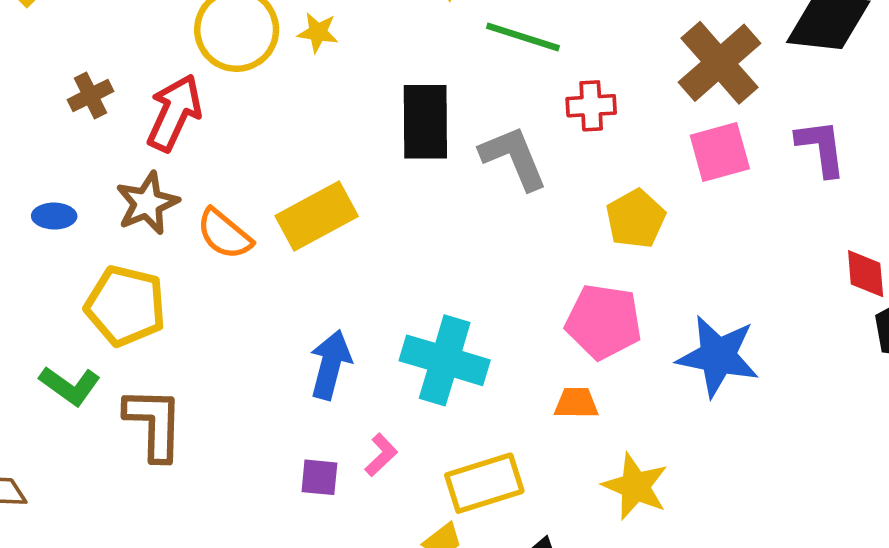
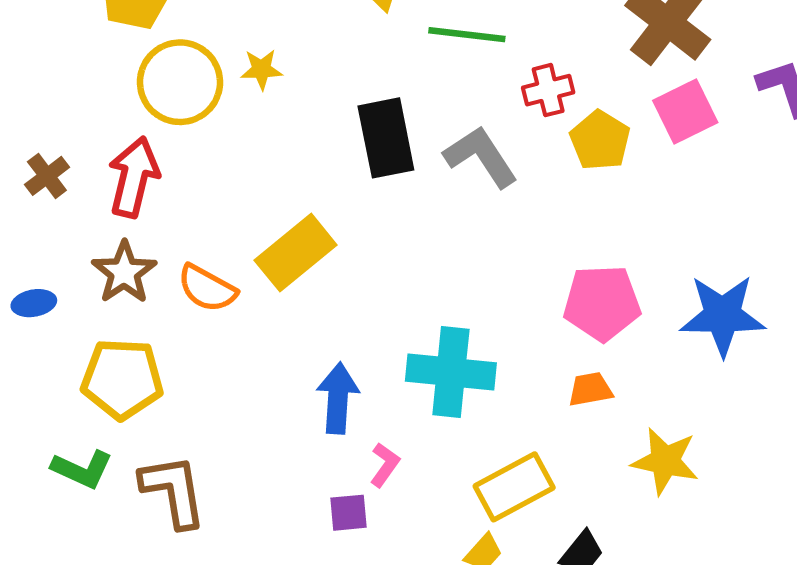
yellow pentagon: (636, 219) -> (600, 140), moved
pink L-shape: (381, 455) -> (385, 465), moved

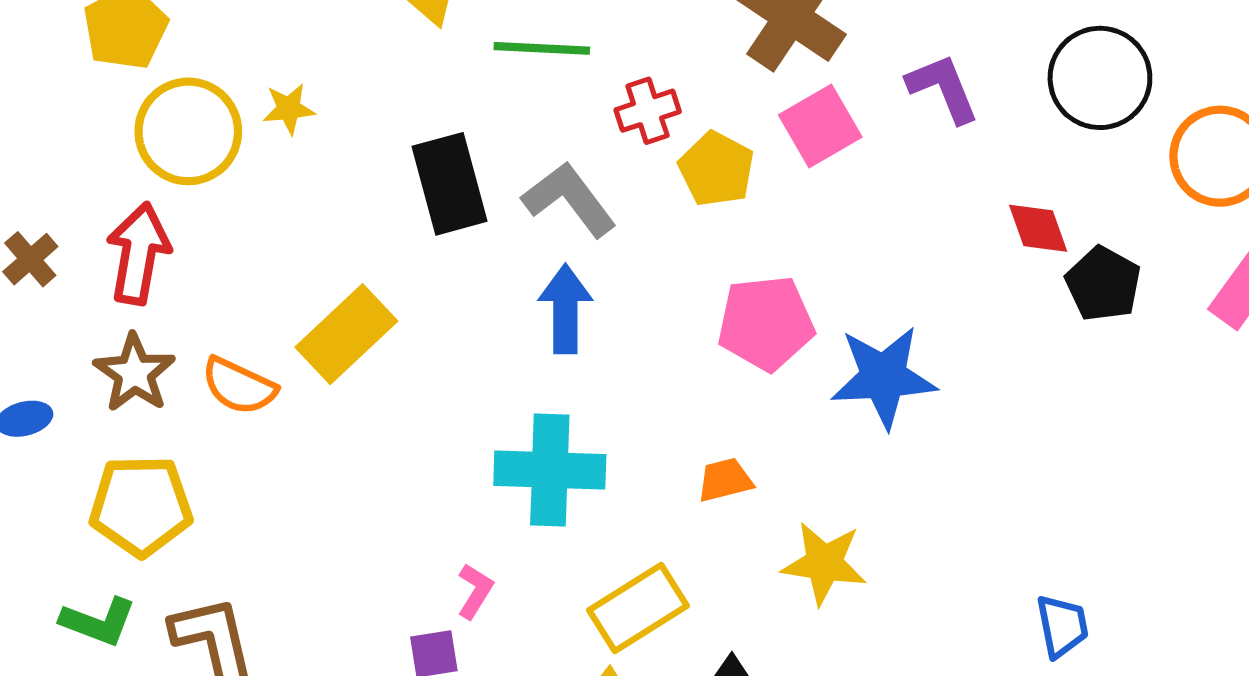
pink pentagon: (602, 303) -> (766, 323), moved
blue arrow: (338, 398) -> (565, 309), moved

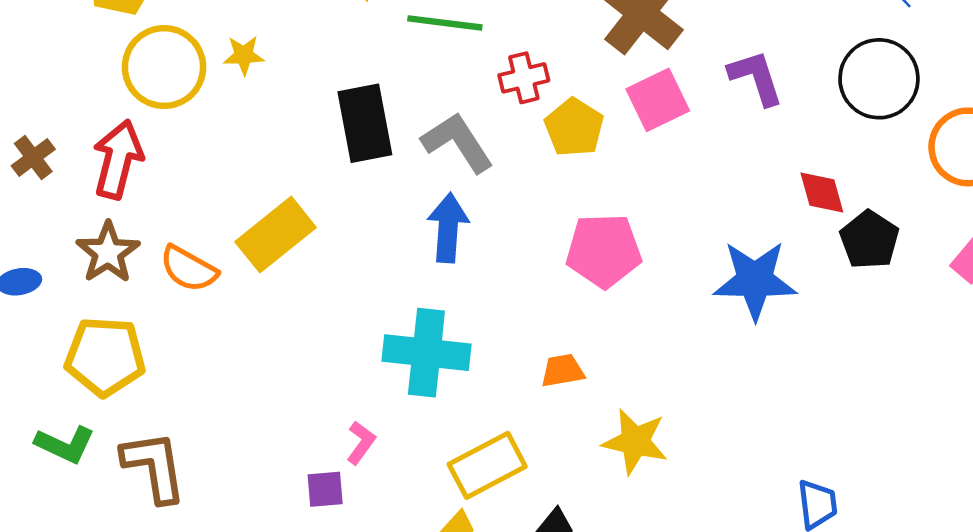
blue star: (884, 377) -> (755, 280), moved

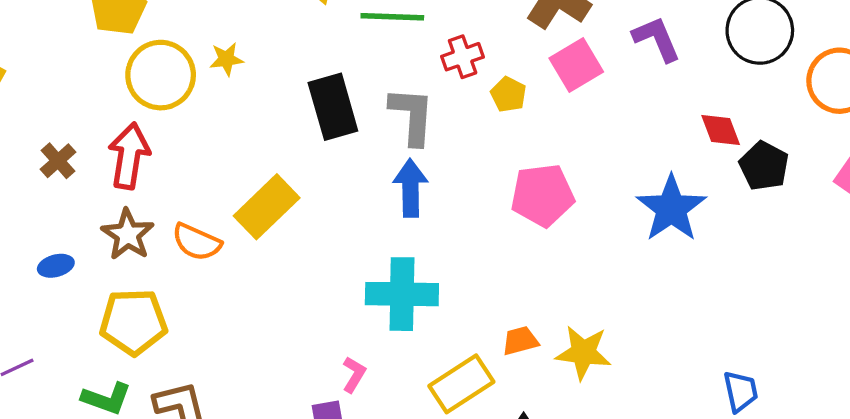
yellow pentagon: (574, 127) -> (508, 94), size x0.7
gray L-shape: (457, 142) -> (412, 116), turned 42
blue star: (755, 280) -> (671, 208), turned -30
orange trapezoid: (563, 371) -> (520, 341), moved

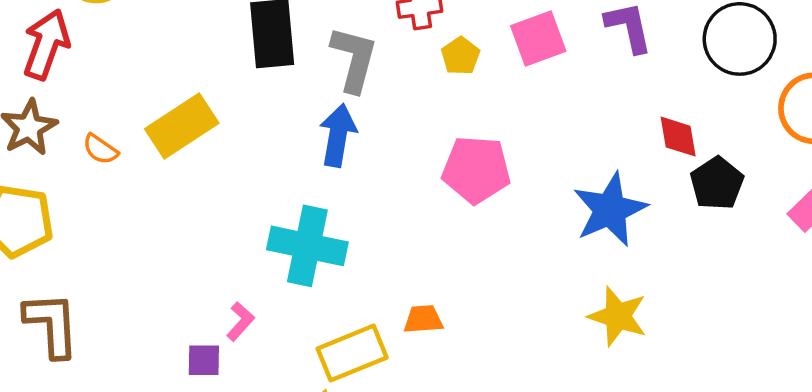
orange semicircle: (197, 242) -> (100, 149), size x0.7
yellow star: (583, 353) -> (618, 316), moved

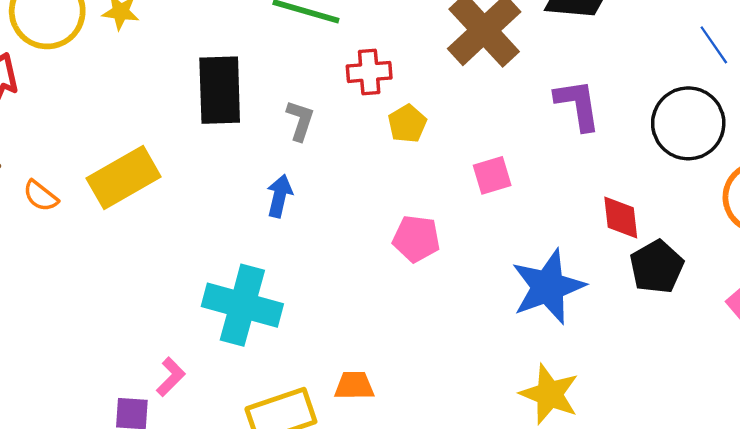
pink square: (538, 38) -> (492, 175), moved, size x0.7
gray L-shape: (354, 59) -> (300, 121), size x0.6
blue arrow: (338, 135) -> (280, 196), size x0.7
pink pentagon: (476, 170) -> (416, 239), size x0.7

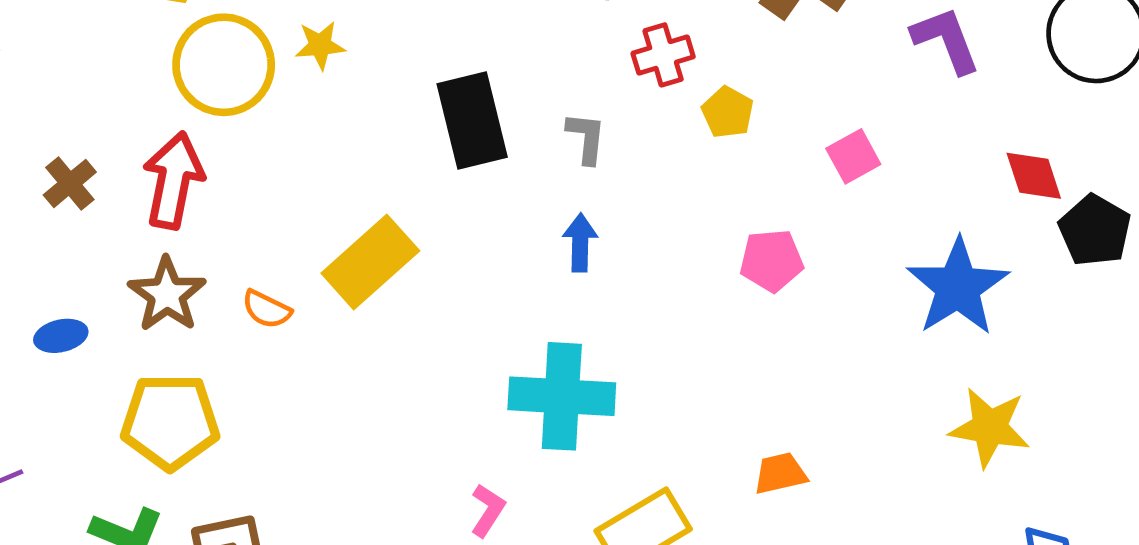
orange trapezoid: (354, 386) -> (780, 473), moved

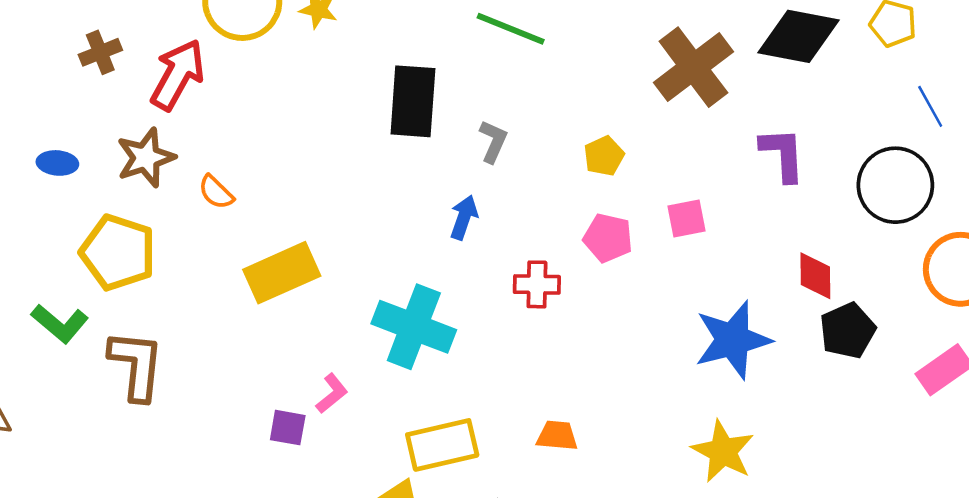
red cross: (663, 55) -> (537, 284), moved
pink pentagon: (772, 261) -> (608, 238), moved
yellow rectangle: (370, 262) -> (282, 273), moved

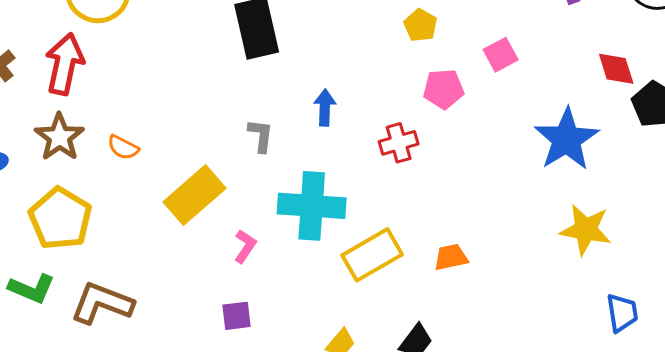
gray L-shape: (493, 141) -> (261, 136), moved
yellow pentagon: (118, 252) -> (60, 219), turned 30
brown L-shape: (136, 365) -> (102, 303), turned -58
pink L-shape: (332, 394) -> (245, 246), moved
yellow rectangle: (442, 445) -> (372, 255), moved

